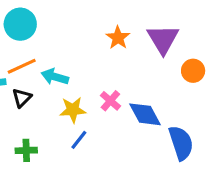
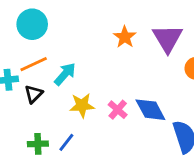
cyan arrow: (55, 77) -> (65, 74), turned 115
pink cross: (110, 101) -> (118, 110), moved
blue line: (79, 140) -> (66, 142), moved

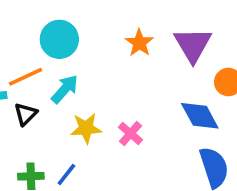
cyan circle: (32, 24) -> (59, 39), moved
blue diamond: (150, 110) -> (200, 116), moved

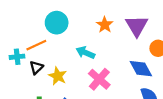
cyan arrow: (65, 89) -> (85, 53), moved, turned -108
yellow star: (86, 128) -> (58, 76), moved, turned 30
pink cross: (130, 134) -> (99, 79), size x1.5

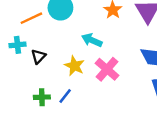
orange line: (36, 45) -> (31, 18), moved
yellow star: (58, 76) -> (74, 66), moved

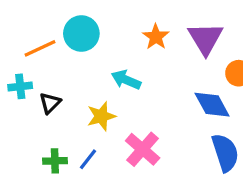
yellow star: (74, 66) -> (101, 116), turned 30
pink cross: (107, 69) -> (143, 149), moved

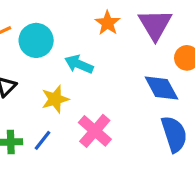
cyan circle: (81, 34) -> (36, 40), moved

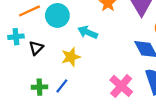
pink cross: (95, 131) -> (121, 86), moved

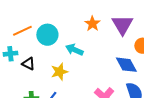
black triangle: (36, 48) -> (28, 64), turned -48

